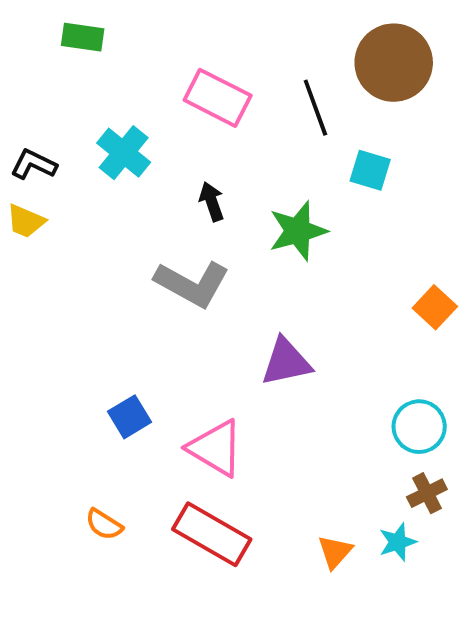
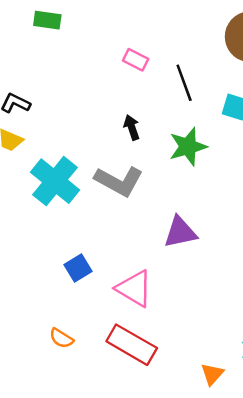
pink rectangle: (218, 98) -> (136, 60), size x0.6
black line: (315, 108) -> (184, 83), moved
cyan cross: (124, 153) -> (55, 181), moved, size x1.4
orange triangle: (335, 552) -> (212, 374), moved

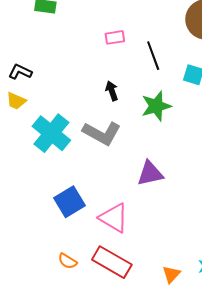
pink rectangle: (136, 60) -> (115, 37), turned -36
blue square: (78, 268) -> (70, 202), size x1.4
orange semicircle: (61, 338) -> (68, 261), moved
orange triangle: (212, 374) -> (171, 274), moved

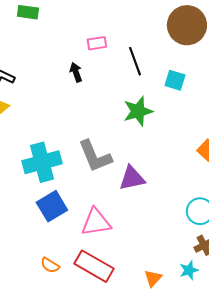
black arrow: (112, 91) -> (76, 72), moved
cyan cross: (51, 133) -> (42, 162), moved, turned 36
gray L-shape: (102, 133) -> (95, 156), moved, turned 39
pink triangle: (114, 218) -> (96, 222), turned -40

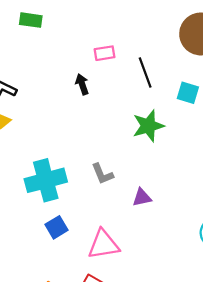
gray L-shape: (95, 156) -> (102, 174), size x0.6
purple triangle: (132, 178) -> (142, 197), size x0.7
blue square: (52, 206) -> (56, 227), size x0.7

